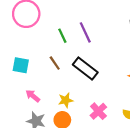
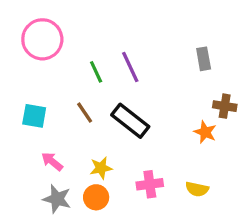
pink cross: (98, 111) -> (150, 184), turned 35

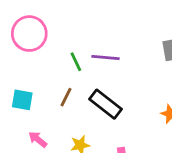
purple line: (130, 67) -> (105, 58), turned -60
brown line: (85, 113) -> (66, 97), turned 60

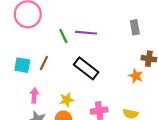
brown line: (66, 97) -> (44, 63), moved
pink arrow: (38, 139) -> (34, 95), turned 56

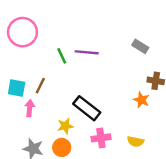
gray rectangle: (135, 27) -> (140, 46), turned -48
black rectangle: (86, 68) -> (87, 108), moved
pink arrow: (34, 95) -> (30, 108), moved

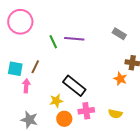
orange circle: (62, 147) -> (64, 119), moved

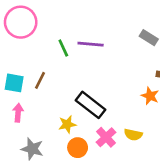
pink arrow: (26, 86) -> (18, 113), moved
pink cross: (86, 111) -> (106, 137), turned -35
yellow semicircle: (115, 114) -> (133, 135), moved

